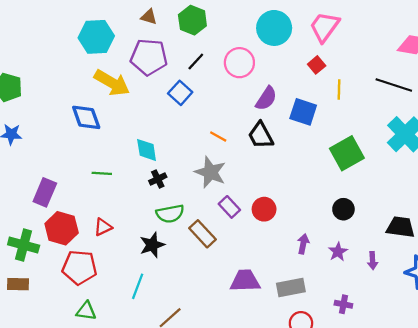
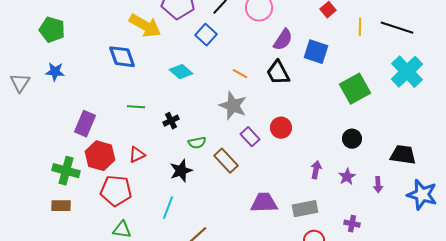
yellow line: (339, 89) -> (360, 27), moved
cyan diamond: (147, 150) -> (181, 72), moved, turned -40
black cross: (158, 179) -> (171, 121), moved
red circle: (264, 209) -> (281, 128), moved
green semicircle: (170, 214) -> (197, 143), size x0.7

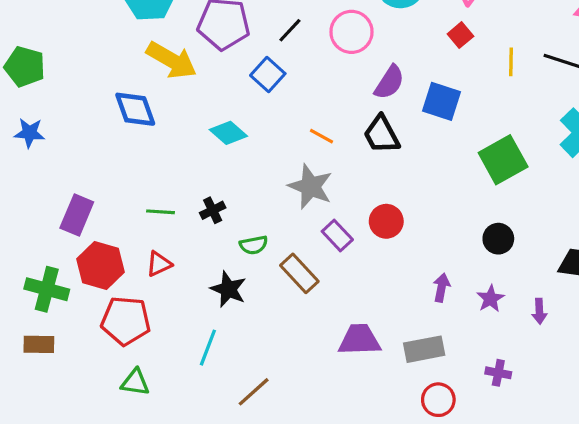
green line: (136, 107) -> (160, 212), moved
black star: (181, 171) -> (228, 289), turned -30

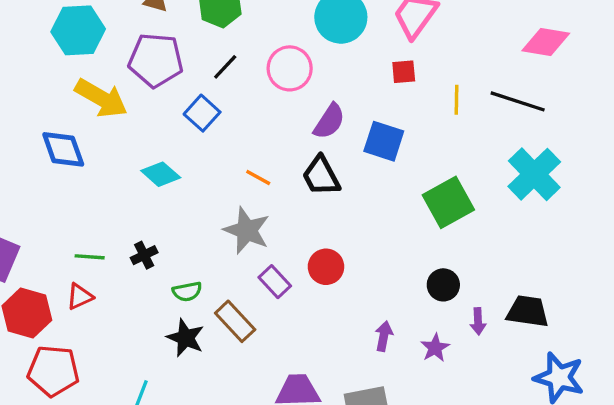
red square: (460, 35) -> (404, 72), turned 35
red triangle: (159, 264) -> (80, 297), moved
black star: (228, 289) -> (186, 338), moved
purple arrow: (539, 311) -> (478, 321), moved

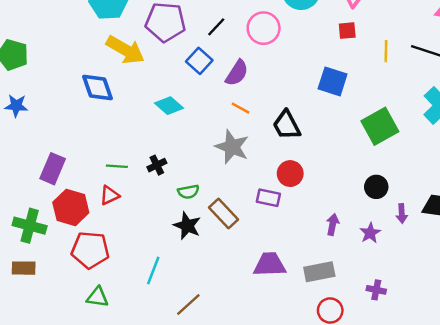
purple semicircle: (329, 121) -> (237, 73), moved
black trapezoid: (321, 176) -> (287, 125), moved
purple rectangle: (275, 282) -> (268, 198), moved, turned -35

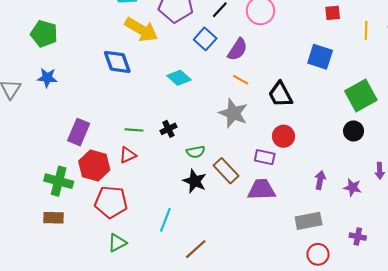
black circle: (376, 187) -> (354, 131), moved
purple star: (370, 233) -> (352, 187), turned -30
purple trapezoid: (270, 264) -> (262, 190), moved
green triangle: (97, 297) -> (117, 243), turned -36

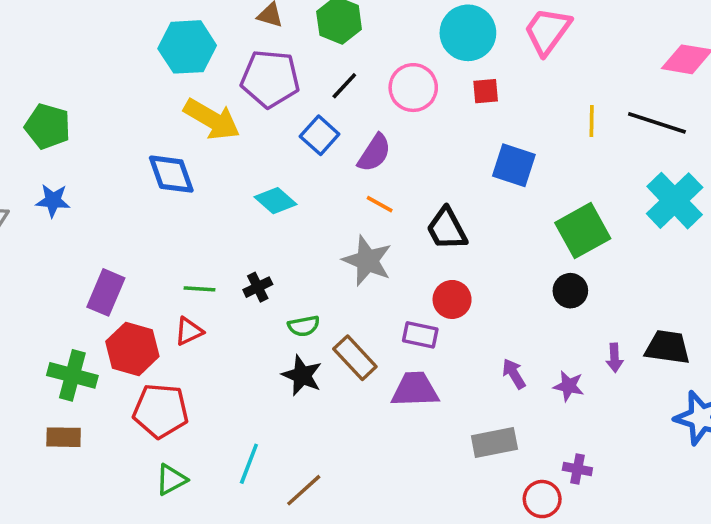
red square: (333, 13) -> (486, 91), moved
purple arrow: (320, 180) -> (514, 374), turned -42
cyan line: (165, 220) -> (249, 464), moved
red circle: (318, 254) -> (542, 499), moved

